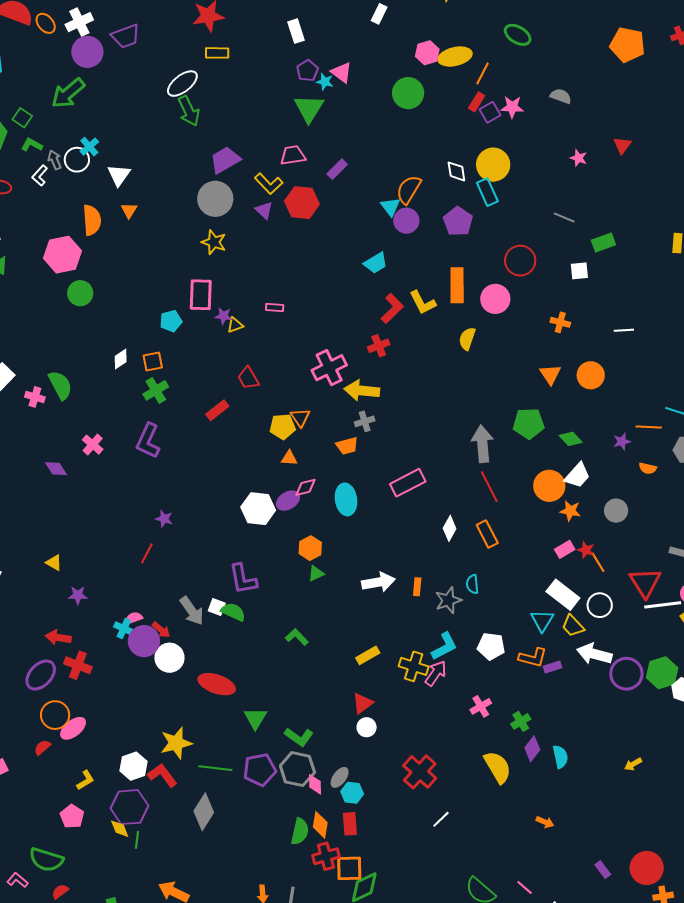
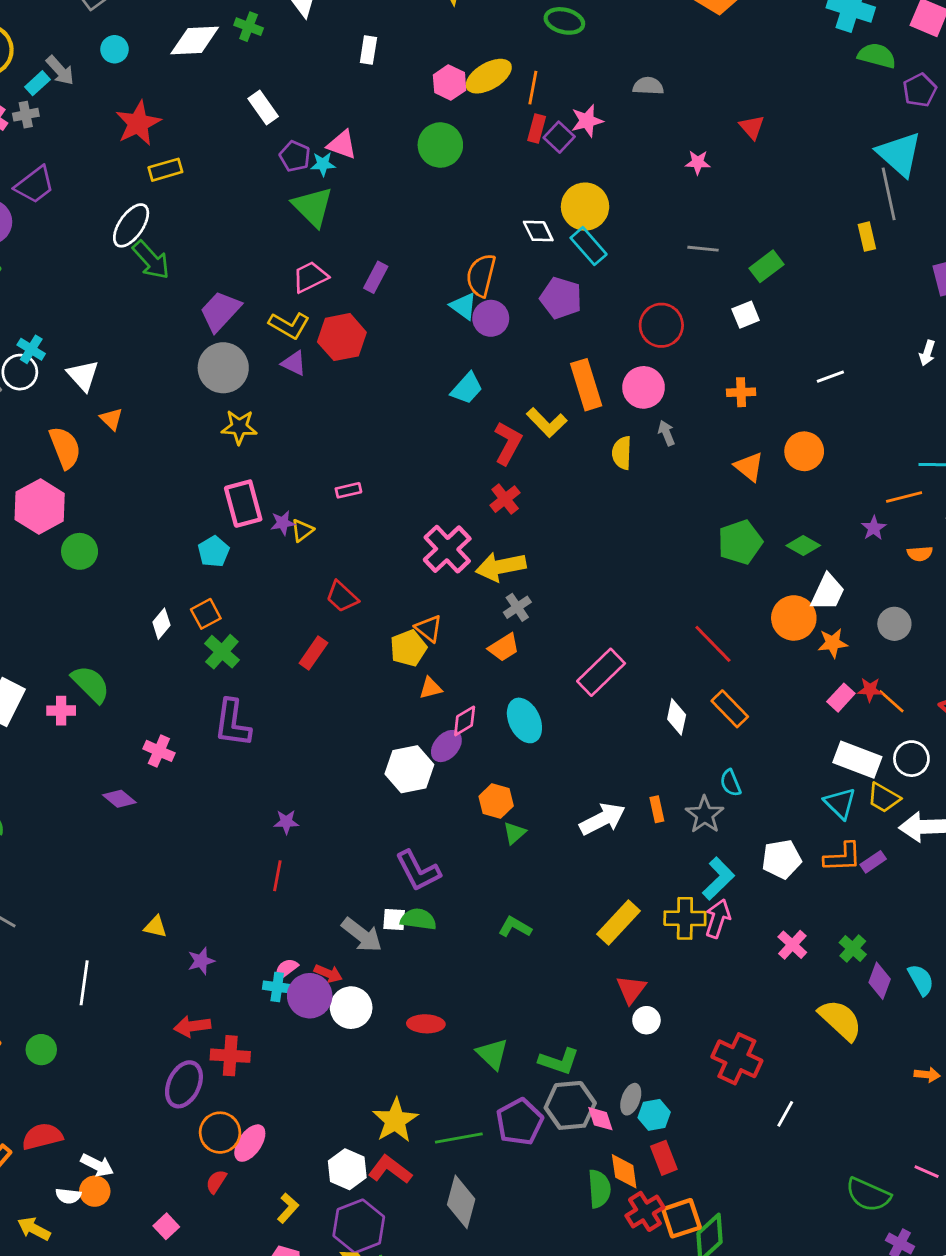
gray arrow: (482, 444) -> (666, 433), moved, size x0.5
yellow rectangle: (368, 655) -> (618, 923), size x1.4
red ellipse: (217, 684) -> (426, 1024), size x0.7

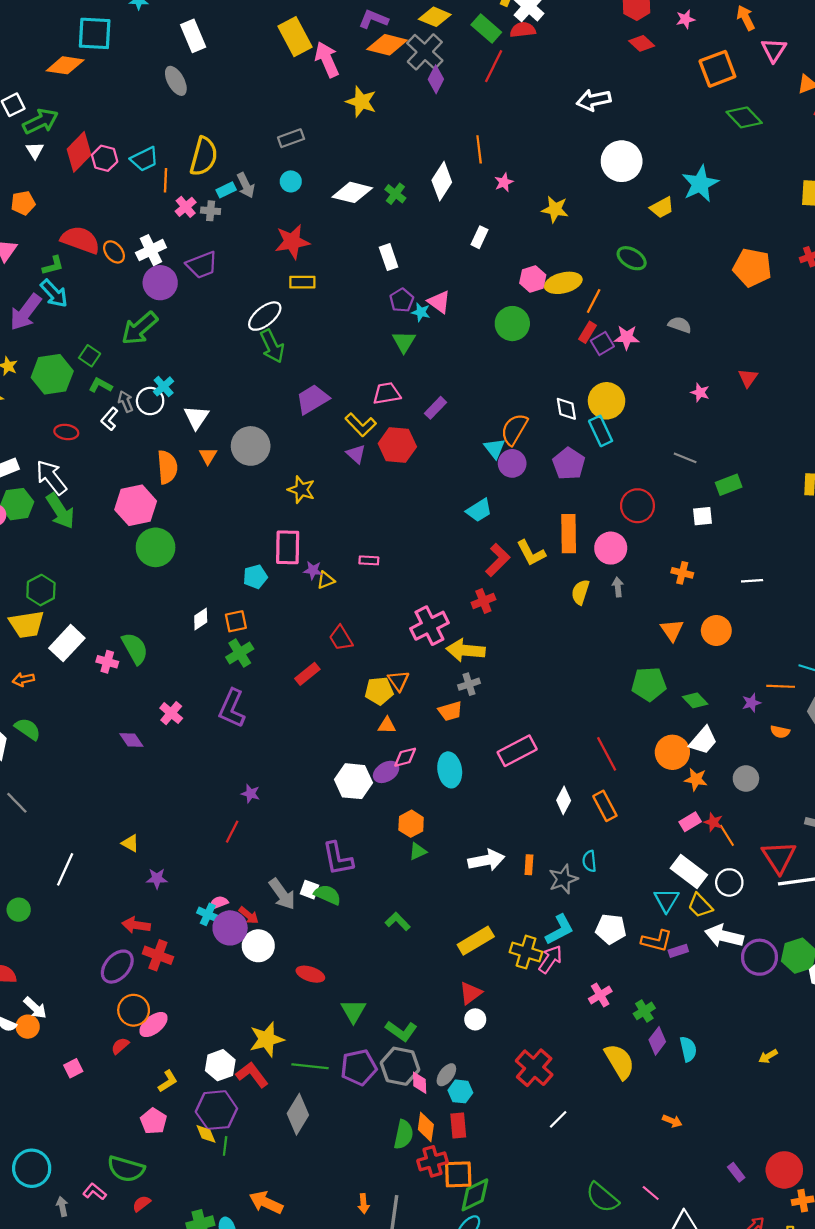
green triangle: (313, 207) -> (404, 342), size x0.7
gray circle: (223, 368) -> (251, 446), moved
green circle: (80, 551) -> (156, 547), size x1.4

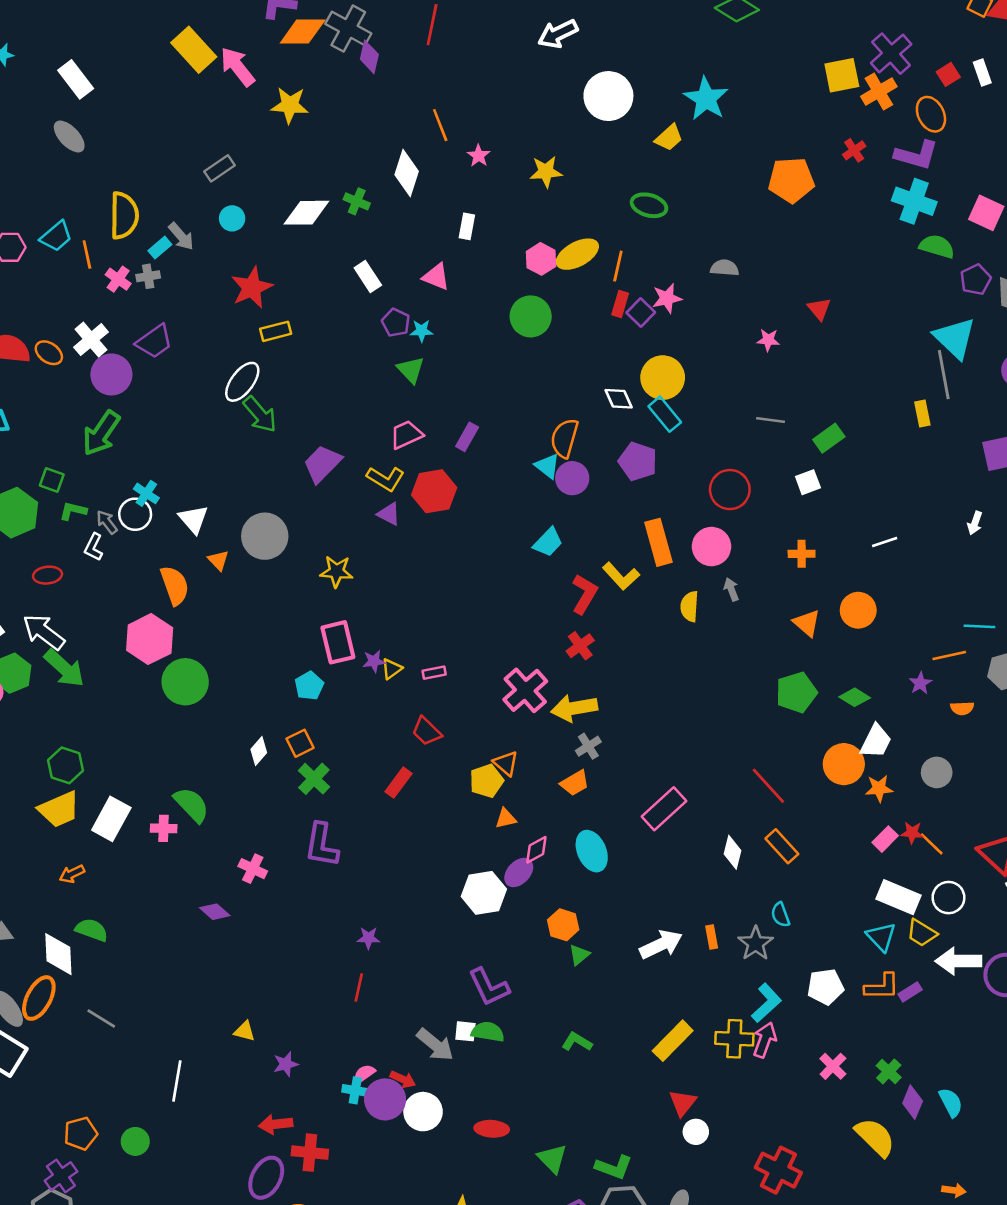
pink triangle: (439, 302) -> (436, 277), moved
pink rectangle: (369, 560) -> (434, 673), moved

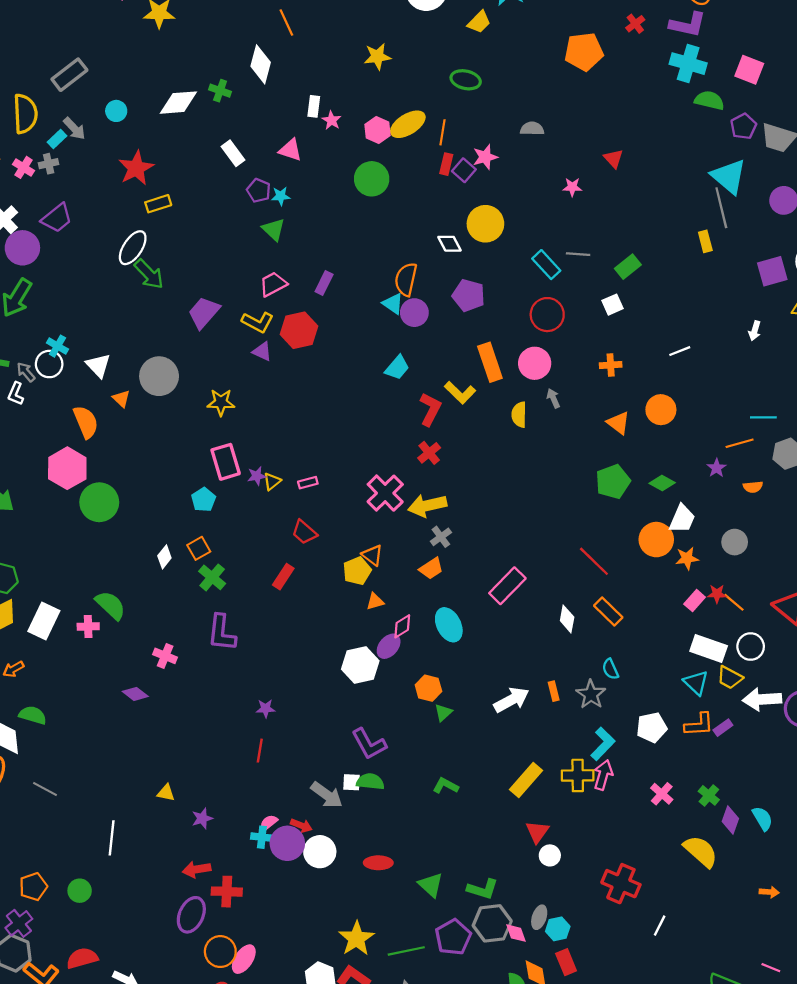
pink star: (479, 156) -> (331, 120), moved
gray rectangle: (219, 168) -> (69, 75), moved, size x1.4
cyan rectangle: (665, 414) -> (546, 265), moved

